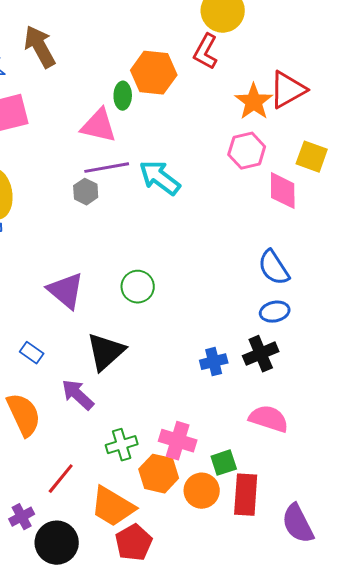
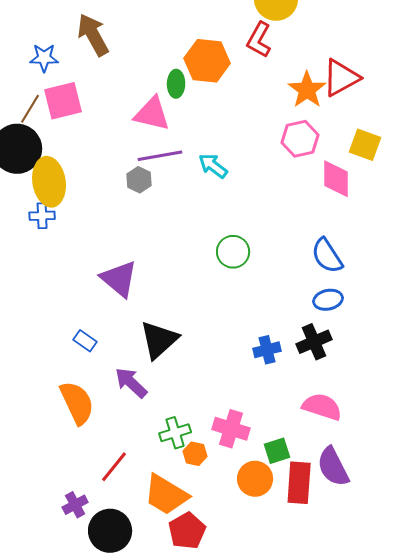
cyan arrow: (160, 178) -> (213, 166), size x0.7
green circle: (138, 287) -> (233, 252), moved
orange hexagon: (159, 474) -> (195, 454), moved, size x0.6
purple semicircle: (298, 524) -> (333, 467), moved

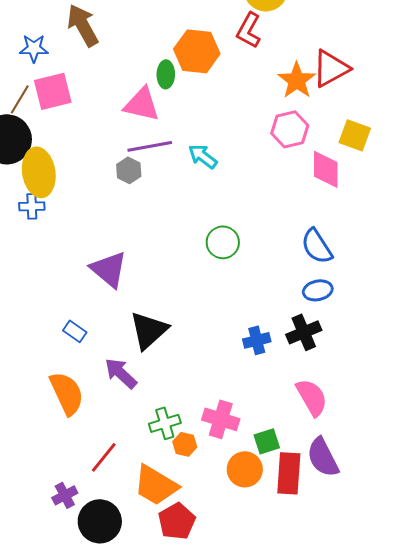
pink semicircle: (322, 407) -> (312, 397), turned 42

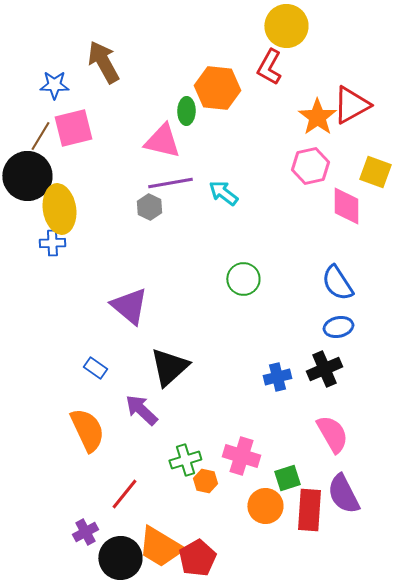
orange trapezoid: (156, 485) -> (160, 547), moved

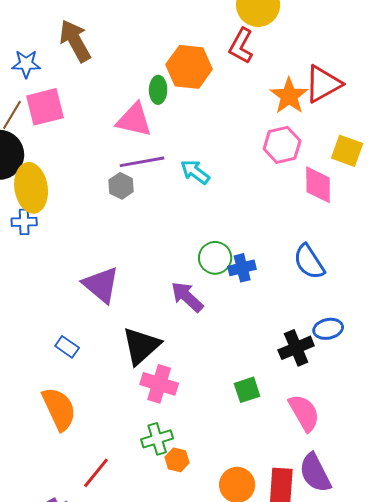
blue ellipse: (338, 327) -> (328, 329), moved
blue cross: (277, 377) -> (242, 268), moved
purple arrow: (141, 410) -> (187, 297), moved
pink cross: (241, 456) -> (159, 384), moved
green square: (287, 478) -> (247, 390), moved

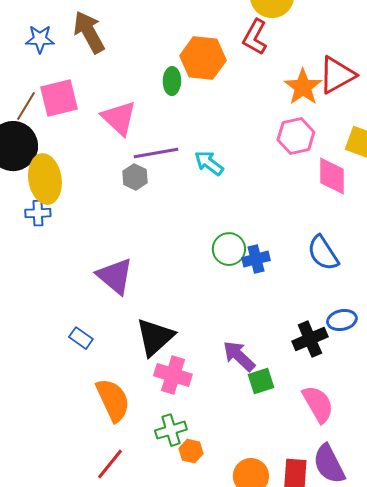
blue star: (26, 64) -> (40, 39), moved
pink triangle: (134, 120) -> (119, 118), moved, turned 30
purple arrow: (187, 297) -> (239, 356), moved
orange semicircle: (59, 409) -> (113, 400), moved

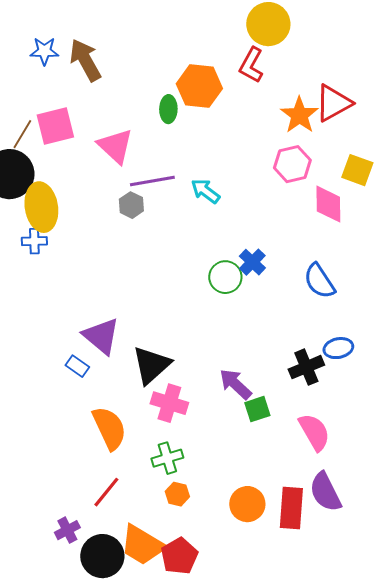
blue star: (40, 39) -> (44, 51), moved
blue cross: (256, 259) -> (252, 262), moved, turned -32
purple triangle: (115, 276) -> (101, 336), moved
orange hexagon: (191, 451) -> (177, 494), moved

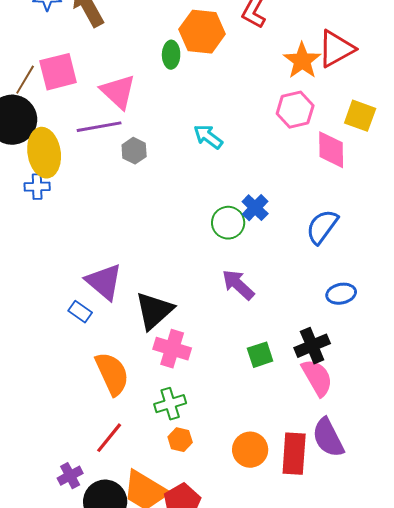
purple line: (152, 181) -> (99, 127), moved
blue semicircle: (319, 281) -> (322, 227), turned 69
black cross: (306, 367) -> (312, 346), moved
purple arrow: (235, 384) -> (238, 285), moved

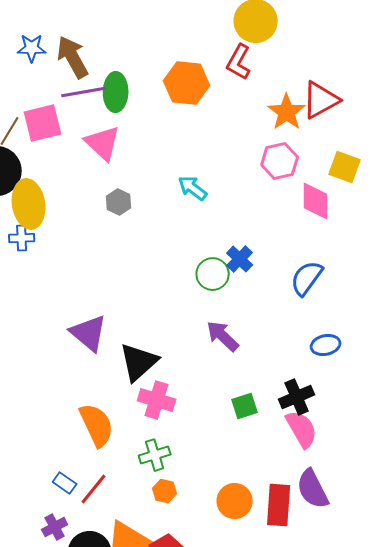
green ellipse: (171, 55) -> (116, 92), moved, size x1.4
purple line: (99, 127) -> (84, 92), moved
blue rectangle: (80, 312) -> (65, 483), moved

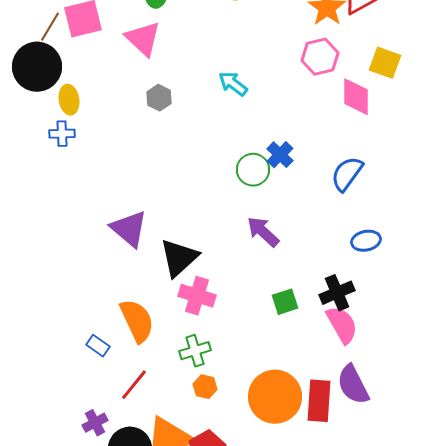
yellow ellipse: (29, 204) -> (69, 100), size x0.6
blue rectangle: (65, 483) -> (98, 346), moved
orange circle: (235, 501) -> (275, 397), size x1.5

